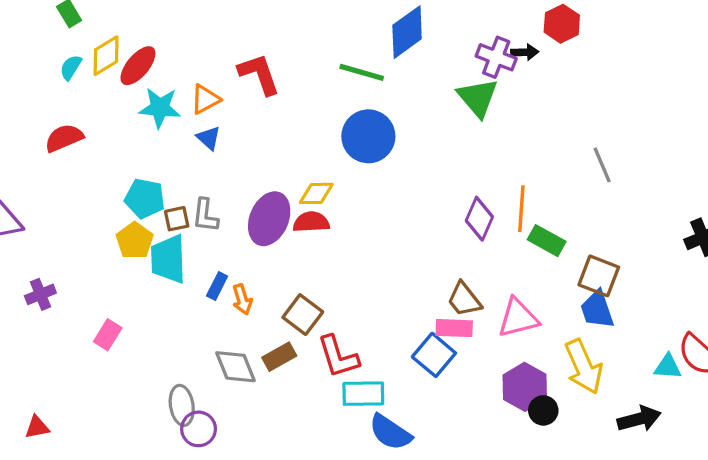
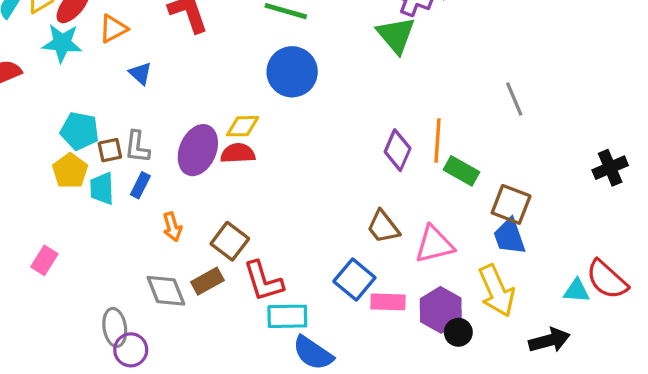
orange triangle: (205, 99) -> (113, 29), moved
cyan star: (160, 108) -> (62, 43), moved
cyan trapezoid: (168, 259) -> (102, 188), size x0.7
blue rectangle: (217, 286) -> (140, 185), moved
pink rectangle: (454, 328) -> (388, 302), moved

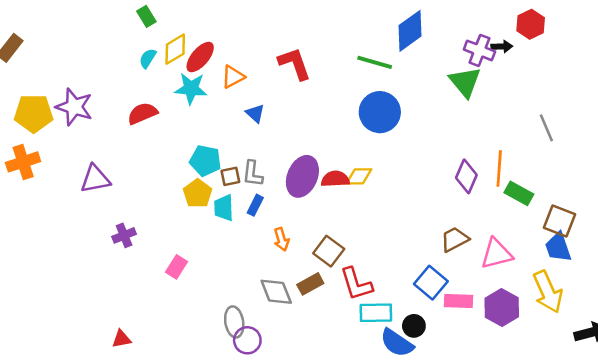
gray line: (514, 99) -> (546, 128), moved
yellow diamond: (243, 126) -> (359, 176), moved
brown trapezoid: (383, 227) -> (455, 239), turned 100
black circle: (458, 332) -> (414, 326), moved

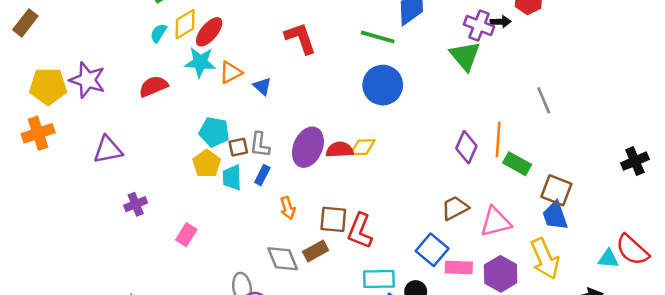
orange triangle: (233, 77) -> (231, 72), moved
brown square: (329, 251) -> (333, 219), turned -32
red L-shape: (356, 284) -> (360, 231), moved, turned 39

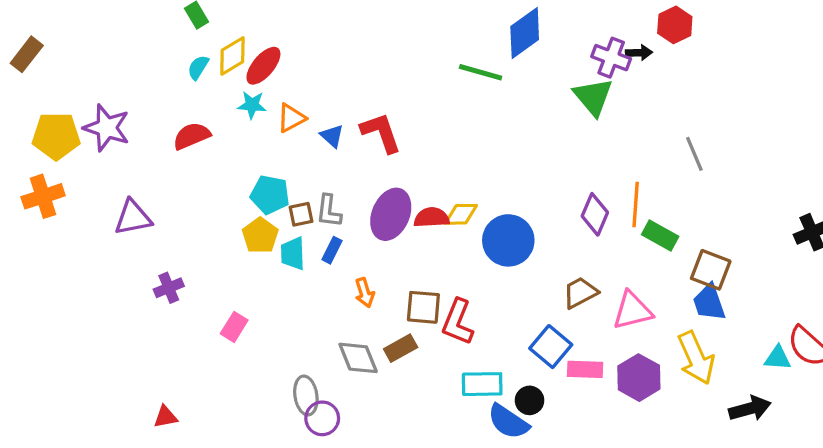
red L-shape: (300, 38) -> (381, 133), moved
cyan star: (200, 62) -> (252, 105), size x0.7
blue circle: (383, 85) -> (508, 240), moved

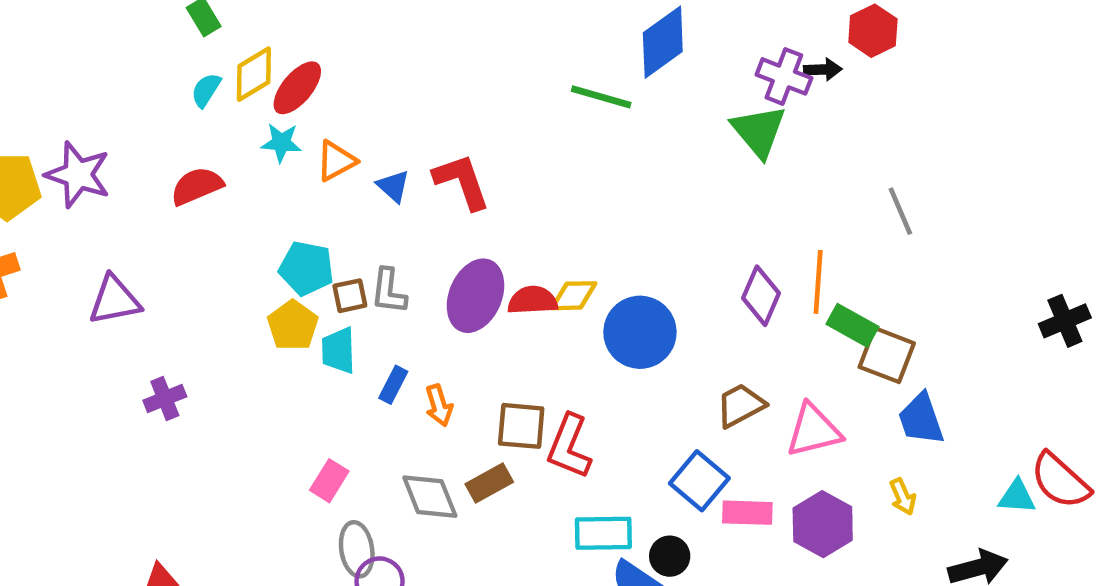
blue rectangle: (332, 250) -> (393, 385), moved
brown square: (711, 270) -> (887, 355), moved
pink rectangle: (234, 327) -> (329, 481), moved
yellow arrow: (696, 358) -> (903, 497), size x0.5

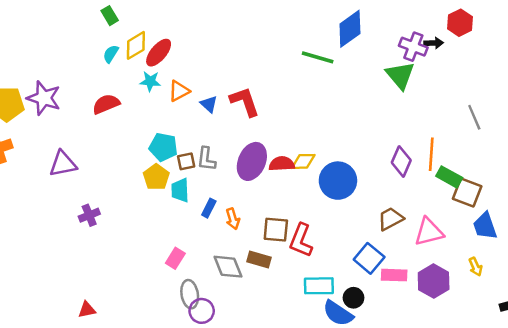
brown rectangle: (489, 483) -> (259, 259), turned 45

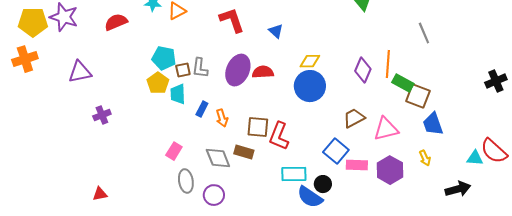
blue triangle: (209, 104) -> (276, 31), moved
yellow diamond: (303, 161) -> (310, 61), moved
purple circle: (202, 311) -> (214, 195), moved

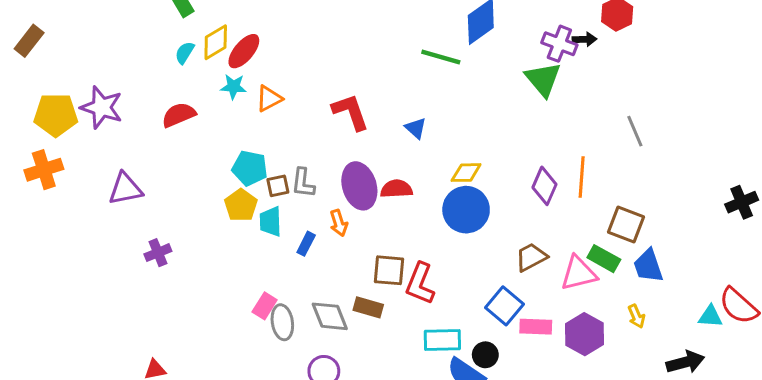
purple ellipse: (238, 70) -> (359, 186), turned -40
green rectangle: (403, 83) -> (604, 259), moved
orange arrow: (222, 118) -> (339, 223), moved
gray ellipse: (186, 181) -> (282, 322), moved

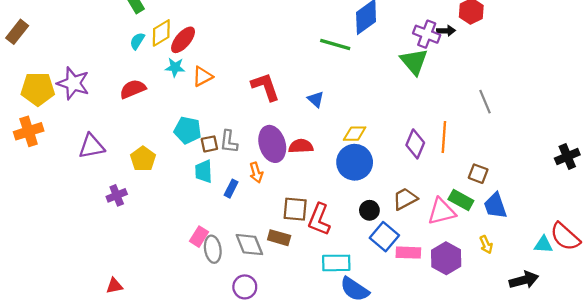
yellow pentagon: (241, 205) -> (143, 159), moved
brown square: (626, 224) -> (478, 174), size x0.7
black circle: (485, 355) -> (369, 210), moved

